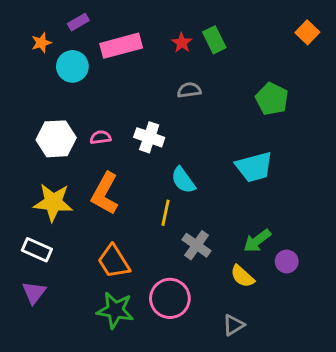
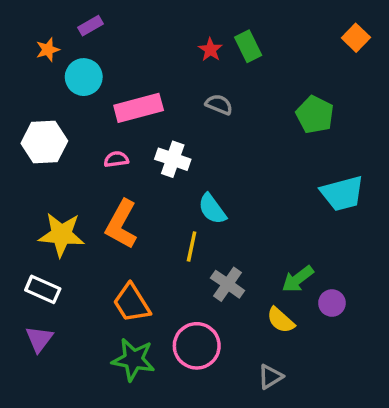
pink rectangle: (121, 46) -> (139, 108), moved
gray semicircle: (189, 90) -> (219, 104), turned 30
white hexagon: (56, 139) -> (44, 142), moved
cyan trapezoid: (254, 167) -> (342, 193), moved

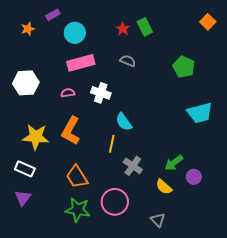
cyan circle: (84, 77) -> (75, 33), moved
gray triangle: (270, 377) -> (158, 220), turned -42

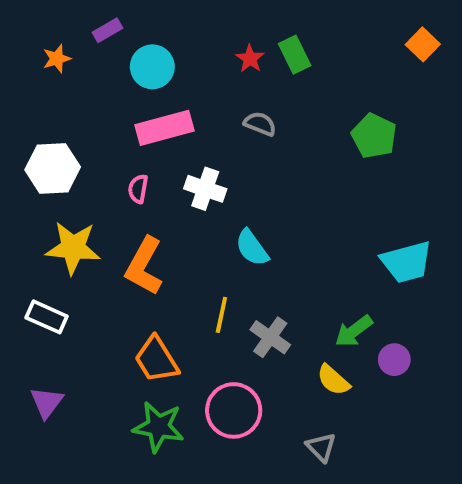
pink semicircle: (68, 93) -> (138, 189), turned -72
cyan trapezoid: (200, 113) -> (406, 262), moved
yellow star: (36, 137) -> (73, 248), moved
yellow line: (112, 144) -> (221, 315), moved
white rectangle: (25, 169) -> (47, 317), moved

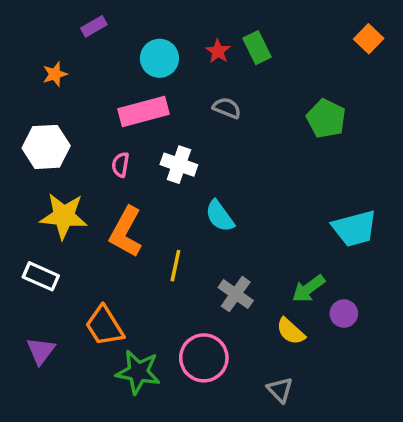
orange star: (57, 59) -> (55, 74), moved
cyan circle: (152, 67) -> (159, 58), moved
yellow line: (221, 315) -> (175, 266), moved
orange trapezoid: (156, 360) -> (105, 326), moved

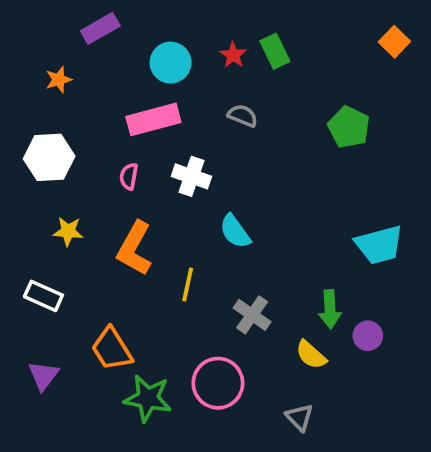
purple rectangle: (94, 26) -> (100, 28), size x1.4
yellow star: (64, 216) -> (68, 231), size x0.6
green arrow: (308, 289) -> (330, 309), turned -56

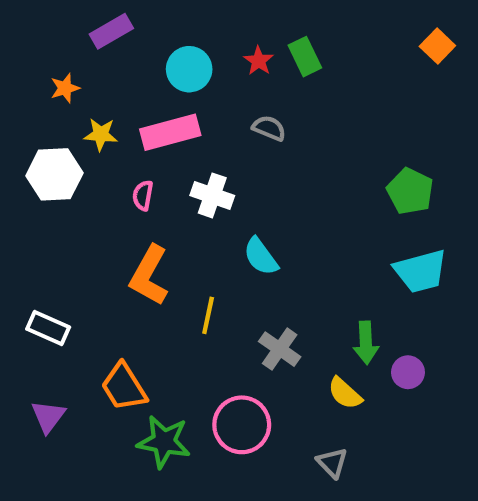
green pentagon: (349, 127) -> (410, 191), moved
yellow star: (68, 231) -> (101, 134), moved

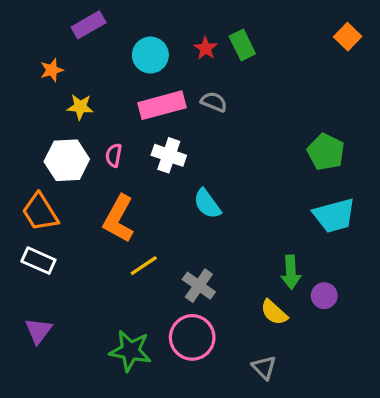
pink rectangle: (170, 132) -> (162, 105), moved
white hexagon: (54, 174) -> (67, 160), moved
yellow line: (208, 315) -> (144, 266), moved, turned 44
gray cross: (280, 349) -> (199, 286), moved
orange trapezoid: (124, 387) -> (40, 212), moved

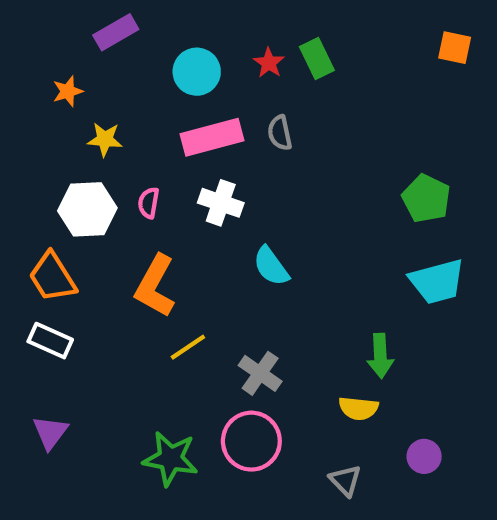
orange square: (348, 37) -> (455, 48), turned -32
gray semicircle: (214, 102) -> (280, 133), turned -124
purple circle: (324, 296) -> (424, 456), moved
yellow semicircle: (274, 312) -> (358, 408), turned -36

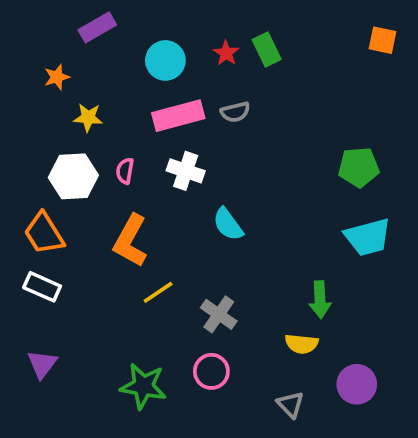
gray semicircle: (280, 133) -> (235, 112), turned -92
green pentagon: (426, 198) -> (359, 167), turned -30
pink circle: (251, 441) -> (211, 371), size x0.7
purple circle: (424, 456) -> (357, 384), size x1.4

